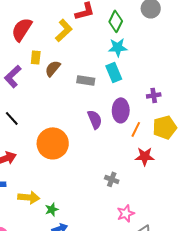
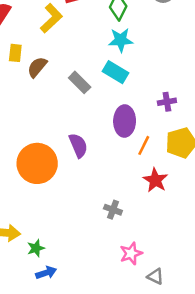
cyan rectangle: (114, 72) -> (116, 72), turned -36
gray rectangle: (86, 80) -> (80, 82), turned 36
purple semicircle: (95, 119) -> (78, 145), moved
red star: (145, 156) -> (155, 180), turned 30

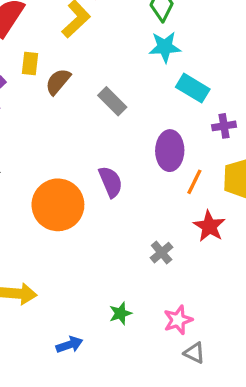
cyan rectangle: (116, 72) -> (193, 88), moved
gray cross: (113, 210) -> (162, 253), moved, turned 30
green star: (36, 248) -> (120, 313), moved
gray triangle: (155, 277) -> (194, 353), moved

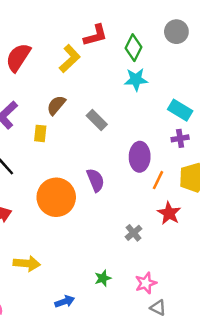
yellow rectangle: (30, 63) -> (40, 133), moved
cyan rectangle: (193, 88) -> (180, 110), moved

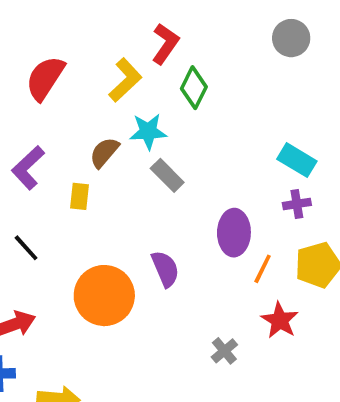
red L-shape: (95, 35) -> (165, 44), turned -40
green diamond: (133, 48) -> (194, 88), moved
cyan star: (136, 79) -> (148, 132), moved

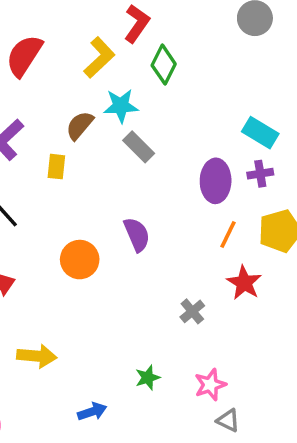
purple ellipse: (234, 233) -> (216, 181), moved
orange circle: (104, 296) -> (80, 260), size x0.7

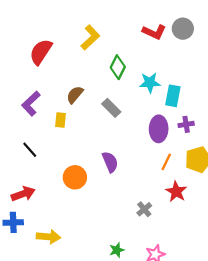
red L-shape: (137, 23) -> (154, 32), moved, turned 80
yellow L-shape: (99, 57) -> (90, 37), moved
green diamond: (164, 65) -> (118, 67), moved
cyan star: (121, 106) -> (150, 83), moved
cyan rectangle: (260, 133) -> (173, 96), moved, turned 70

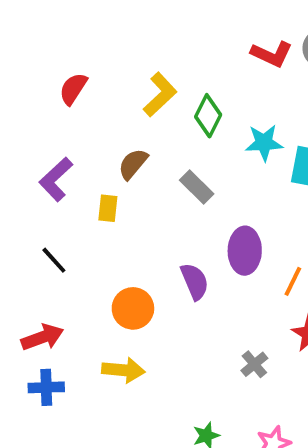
yellow L-shape: (90, 37) -> (160, 95), moved
red semicircle: (41, 52) -> (73, 89), size x0.7
purple ellipse: (159, 129) -> (245, 251), moved
blue cross: (13, 222) -> (46, 387), moved
yellow arrow: (48, 237) -> (123, 370), moved

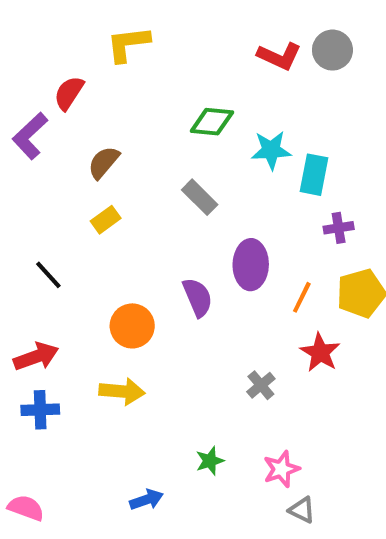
yellow L-shape: (160, 95) -> (128, 44), moved, turned -144
green diamond: (208, 116) -> (212, 122), turned 69
brown semicircle: (133, 164) -> (104, 162), moved
purple L-shape: (56, 179) -> (30, 136), moved
yellow rectangle: (108, 208) -> (106, 220), turned 48

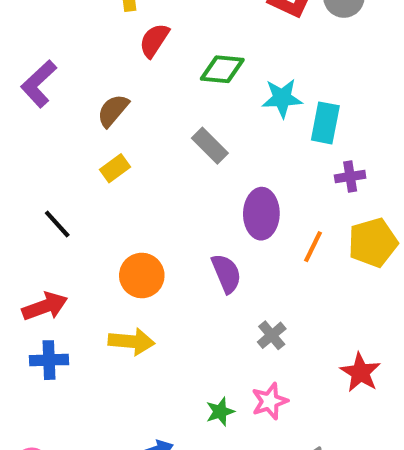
red semicircle: (69, 93) -> (154, 40), moved
purple semicircle: (198, 297) -> (226, 273), moved
red star: (320, 353) -> (360, 372), moved
pink star: (281, 469) -> (270, 401), moved

